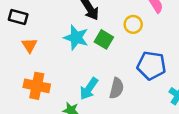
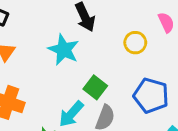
green square: (104, 39) -> (95, 87), moved

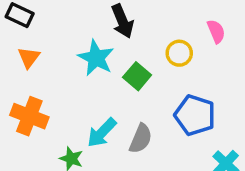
green square: (95, 87) -> (137, 76), moved

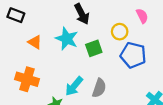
orange triangle: (29, 58) -> (35, 42), moved, turned -32
green square: (137, 76) -> (94, 48), turned 35
blue pentagon: (195, 115) -> (133, 55), moved

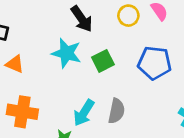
yellow circle: (120, 32) -> (128, 16), moved
orange triangle: (35, 42) -> (15, 64), moved

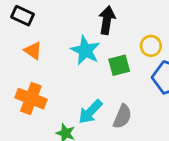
yellow circle: (128, 16) -> (151, 46), moved
black arrow: (82, 19) -> (107, 20), turned -148

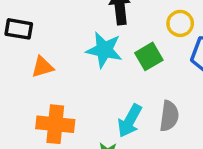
orange triangle: (33, 51) -> (42, 67), turned -36

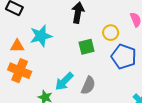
cyan star: (104, 50) -> (41, 36), moved, turned 30
orange triangle: (42, 67) -> (17, 46), moved

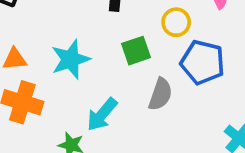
cyan star: (41, 36) -> (70, 59), moved
gray semicircle: (88, 85) -> (160, 94), moved

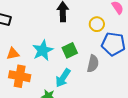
green square: (136, 51) -> (70, 50), moved

